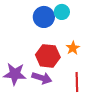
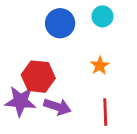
cyan circle: (62, 12) -> (102, 16), moved
red hexagon: (48, 56) -> (38, 77), moved

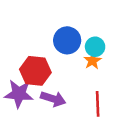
cyan circle: (102, 16) -> (95, 47), moved
blue circle: (60, 23) -> (67, 40), moved

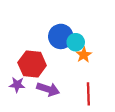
cyan circle: (95, 47) -> (76, 42), moved
purple star: (19, 94) -> (17, 85), size x0.6

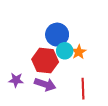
cyan circle: (76, 42) -> (65, 51), moved
red hexagon: (32, 64) -> (45, 61), moved

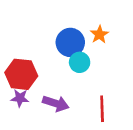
orange star: (79, 52) -> (99, 34), moved
red hexagon: (45, 61) -> (21, 74), moved

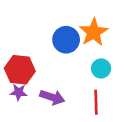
orange star: (99, 34) -> (94, 32), size x1.6
cyan circle: (80, 62) -> (101, 68), moved

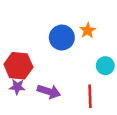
orange star: (94, 32) -> (88, 30), size x0.6
cyan circle: (101, 68) -> (105, 66), moved

